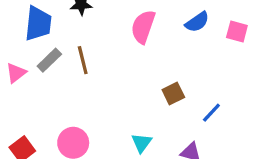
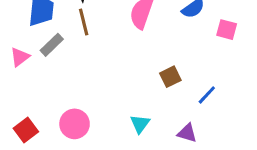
pink square: (237, 32) -> (227, 30), moved
brown line: (83, 60) -> (84, 22), moved

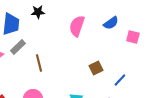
brown line: (84, 22) -> (39, 63), moved

